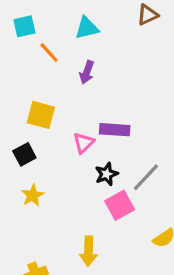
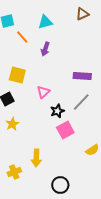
purple rectangle: (115, 130) -> (82, 76), moved
gray line: (146, 177) -> (81, 102), moved
yellow arrow: (88, 251) -> (36, 158), moved

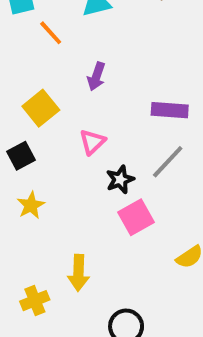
purple arrow: (45, 49) -> (96, 76), moved
yellow square: (17, 75) -> (41, 108), turned 36

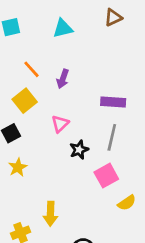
orange line: (51, 33) -> (31, 69), moved
gray line: (168, 162) -> (112, 137), turned -30
pink square: (136, 217) -> (106, 176), moved

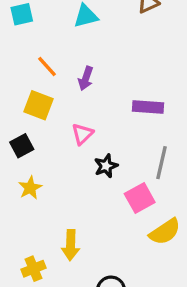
yellow square: (25, 101) -> (39, 105), turned -30
gray line: (112, 137) -> (162, 163), moved
yellow semicircle: (127, 203) -> (165, 232), size x1.4

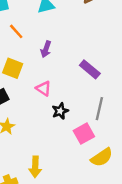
orange line: (47, 67) -> (16, 31), moved
purple rectangle: (148, 107) -> (90, 69), turned 36
pink triangle: (82, 134) -> (44, 88), turned -42

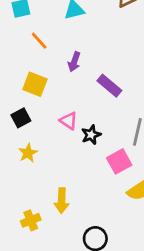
purple rectangle: (90, 69) -> (109, 86), moved
pink triangle: (44, 88) -> (69, 121), moved

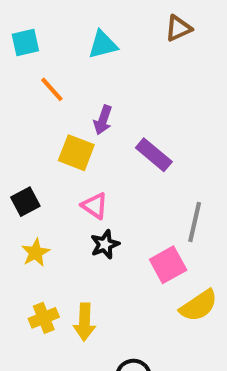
yellow square: (35, 84) -> (76, 153), moved
black star: (91, 135) -> (105, 244), moved
yellow cross: (31, 220) -> (44, 318), moved

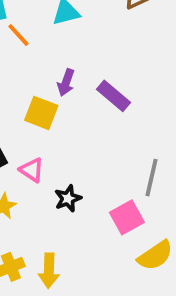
orange line: (52, 89) -> (18, 35), moved
purple rectangle: (154, 155) -> (113, 96), moved
pink triangle: (95, 206) -> (32, 170), moved

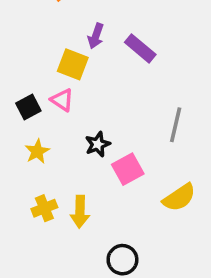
pink triangle: (32, 170) -> (62, 100), moved
pink square: (127, 217) -> (128, 169), moved

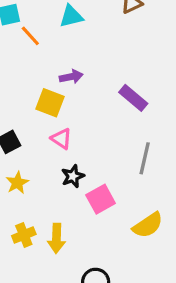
purple arrow: (96, 36) -> (71, 77), turned -120
purple rectangle: (140, 48) -> (133, 98), moved
pink triangle: (62, 100) -> (61, 139), moved

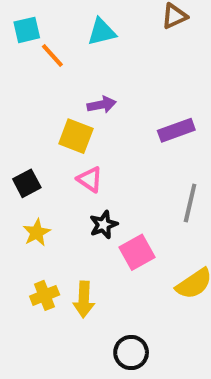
purple rectangle: (133, 98) -> (176, 130), turned -60

